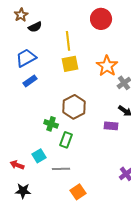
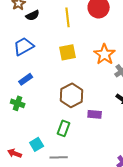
yellow line: (68, 41) -> (68, 17), moved
blue rectangle: (30, 81) -> (26, 79), moved
green cross: (51, 124) -> (18, 103), moved
purple rectangle: (111, 126) -> (95, 114), moved

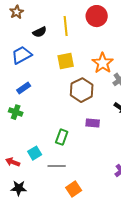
black semicircle: (33, 15) -> (40, 32), moved
brown hexagon: (72, 95) -> (82, 90), moved

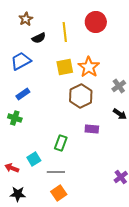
brown star: (17, 12) -> (26, 19), moved
orange star: (103, 63) -> (89, 67), moved
orange square: (74, 189) -> (59, 193), moved

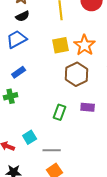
black semicircle: (39, 38) -> (23, 16), moved
green cross: (15, 118) -> (11, 96), turned -32
green rectangle: (61, 143) -> (60, 112), moved

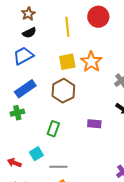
blue rectangle: (19, 72) -> (25, 89), size x1.5
brown hexagon: (77, 74) -> (63, 91), moved
green rectangle: (60, 112) -> (53, 129), moved

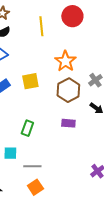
yellow square: (67, 62) -> (30, 81), moved
brown hexagon: (63, 91) -> (68, 90), moved
cyan square: (36, 154) -> (10, 153), turned 32

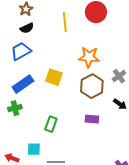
orange star: (65, 61) -> (89, 57), turned -30
yellow square: (30, 81) -> (54, 77), turned 30

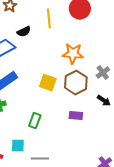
black semicircle: (27, 28) -> (24, 32), moved
yellow square: (54, 77) -> (48, 83), moved

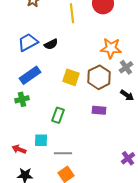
black semicircle: (24, 32) -> (51, 44), moved
orange star: (73, 54) -> (111, 48), moved

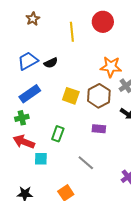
red arrow: (19, 149) -> (24, 142), moved, size x1.5
gray line: (63, 153) -> (86, 163), moved, turned 42

